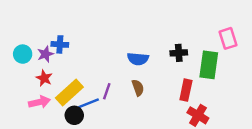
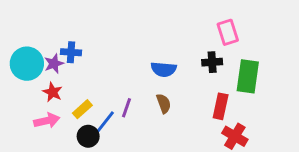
pink rectangle: (228, 38) -> (228, 32), moved
cyan circle: (23, 54) -> (27, 64), size x1.5
yellow rectangle: (69, 92) -> (82, 109), size x0.6
blue line: (89, 103) -> (105, 122), turned -30

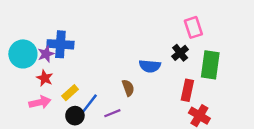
blue cross: (71, 52) -> (60, 44), size x1.5
black cross: (212, 62) -> (180, 53), turned -35
blue semicircle: (164, 69) -> (150, 66), moved
brown semicircle: (164, 103) -> (128, 88), moved
purple line: (127, 108) -> (112, 113), moved, turned 49

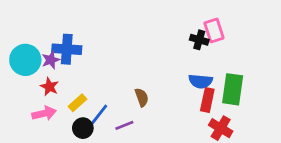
black cross: (180, 53) -> (199, 40), moved, turned -35
green rectangle: (210, 65) -> (233, 89), moved
blue semicircle: (150, 66) -> (201, 81), moved

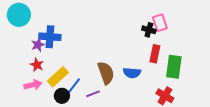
cyan circle: (25, 60) -> (19, 15), moved
blue semicircle: (201, 81) -> (132, 73), moved
brown semicircle: (142, 97) -> (106, 73), size x1.6
red rectangle: (207, 100) -> (155, 54), moved
yellow rectangle: (77, 103) -> (58, 77), size x1.5

